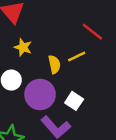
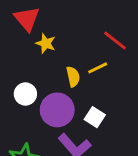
yellow star: (23, 47) -> (46, 43), moved

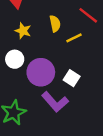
yellow star: (46, 43) -> (23, 31), moved
yellow semicircle: (73, 77) -> (55, 24), moved

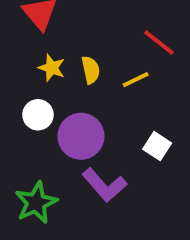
yellow semicircle: (55, 24) -> (91, 70), moved
white square: (72, 78) -> (157, 146), moved

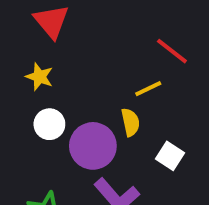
yellow star: (52, 68) -> (40, 77), moved
yellow semicircle: (91, 70) -> (130, 122), moved

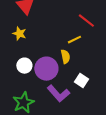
white circle: (49, 124) -> (24, 66), moved
white square: (170, 156) -> (81, 81), moved

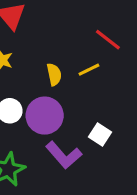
yellow semicircle: (65, 57) -> (54, 74), moved

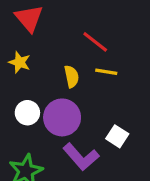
red line: (108, 40) -> (95, 42), moved
yellow line: (89, 70) -> (106, 72), turned 35

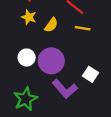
yellow star: (20, 62) -> (29, 17), moved
yellow semicircle: (72, 76) -> (51, 25), moved, turned 48

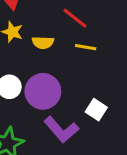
yellow semicircle: (51, 25) -> (43, 43), turned 56

